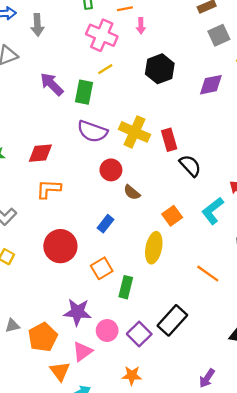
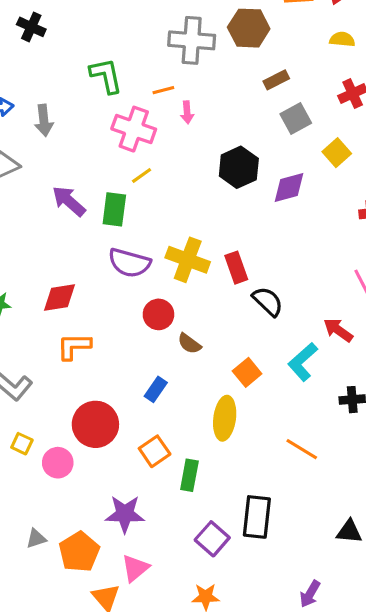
black hexagon: (160, 69) -> (239, 167), moved
black rectangle: (172, 320) -> (257, 517), turned -32
pink circle: (107, 330) -> (58, 463), moved

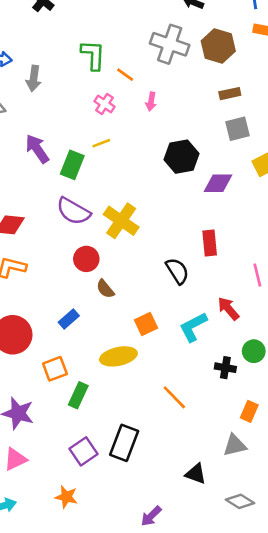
orange line: (163, 90) -> (125, 75), moved, turned 36
pink cross: (134, 129) -> (105, 104), size x0.6
red rectangle: (236, 268) -> (210, 243), moved
yellow ellipse: (225, 418) -> (118, 356), turned 56

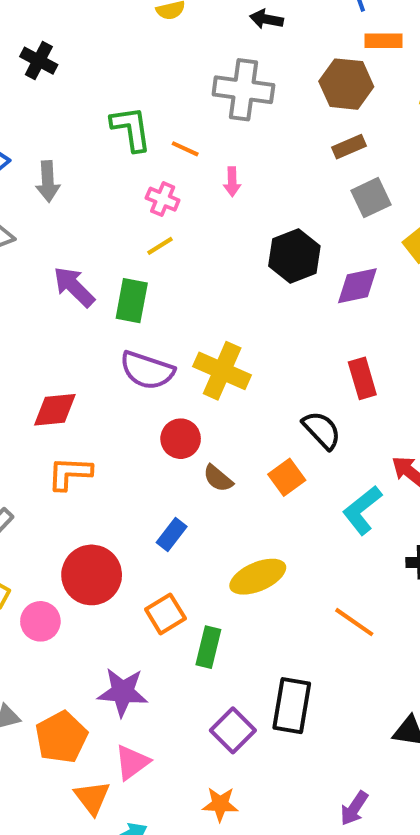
brown hexagon: (218, 46) -> (346, 84), moved
yellow line: (101, 143) -> (160, 246), moved
orange square: (146, 324) -> (287, 477), moved

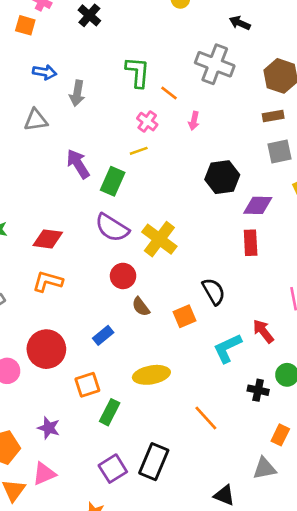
red rectangle: (362, 378) -> (251, 243), moved
purple star: (123, 692) -> (49, 428), size x0.7

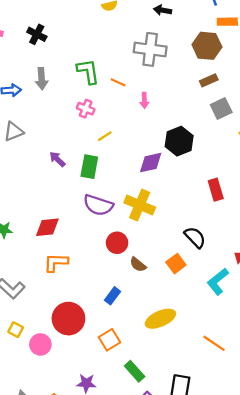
gray arrow: (77, 93) -> (42, 79), moved
pink cross: (147, 122) -> (86, 109), moved
purple arrow: (78, 164) -> (57, 159), size x0.7
purple diamond: (258, 205) -> (151, 163), moved
green rectangle: (110, 412) -> (135, 371), moved, turned -55

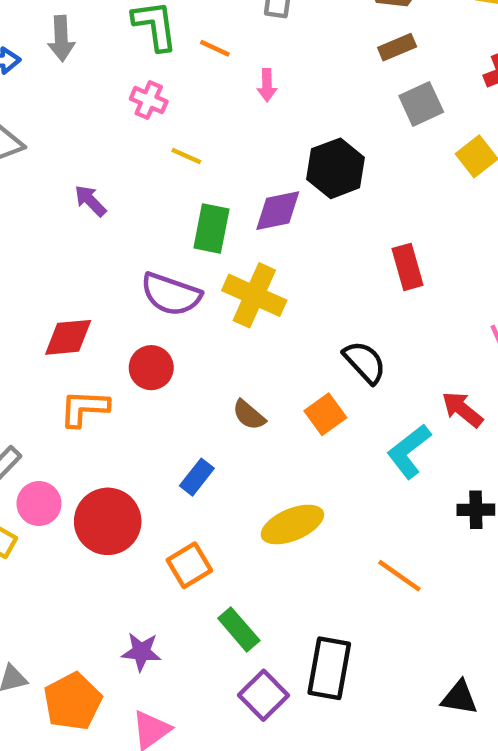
yellow line: (105, 136) -> (186, 156), turned 56
green rectangle: (89, 167) -> (211, 229), moved
red circle: (117, 243) -> (151, 368), moved
pink circle: (40, 344) -> (39, 504), moved

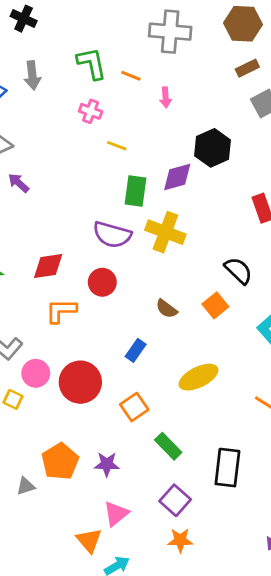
purple arrow: (90, 201) -> (19, 183), moved
purple square: (264, 695) -> (175, 500), moved
orange pentagon: (73, 701) -> (60, 461), moved

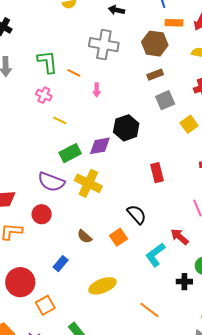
green rectangle: (136, 191) -> (70, 153), turned 50
orange square: (134, 407) -> (45, 305), moved

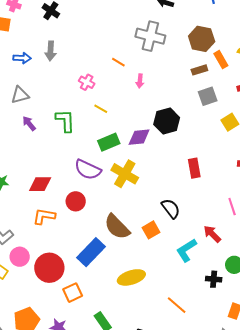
orange rectangle: (174, 23) -> (221, 60), moved, turned 54
green L-shape: (47, 62) -> (65, 121), moved
brown semicircle: (84, 237) -> (117, 227), size x1.8
blue rectangle: (61, 264) -> (91, 252), size x1.8

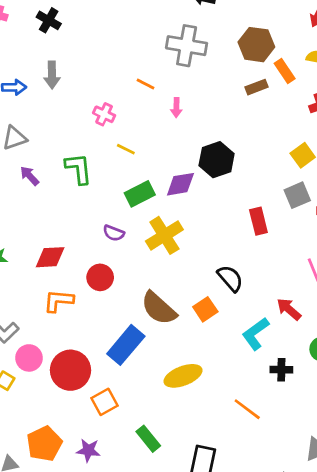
gray square: (208, 96) -> (297, 195), moved
purple semicircle: (88, 170) -> (114, 233), size x0.6
yellow cross: (125, 174) -> (164, 235), turned 32
black cross: (214, 279) -> (281, 370), moved

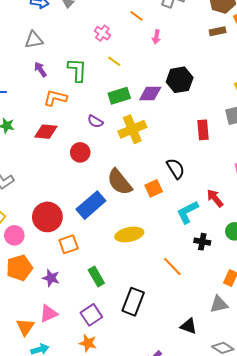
orange L-shape: (58, 301) -> (55, 98), moved
pink circle: (29, 358) -> (14, 235), moved

